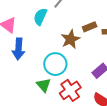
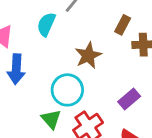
brown rectangle: (90, 27) -> (123, 25), moved, turned -40

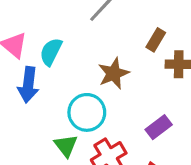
cyan semicircle: (46, 24) -> (51, 52), moved

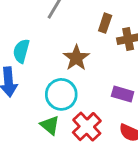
purple rectangle: (159, 127) -> (123, 94), turned 65

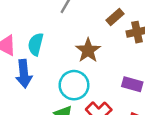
brown rectangle: (105, 23) -> (115, 17), turned 30

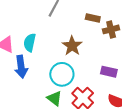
brown rectangle: (115, 17) -> (93, 18), turned 56

